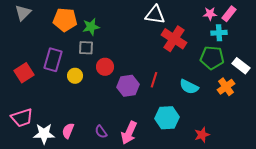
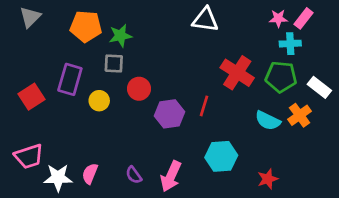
red cross: (174, 39) -> (237, 73), moved
cyan semicircle: (189, 87) -> (268, 121), moved

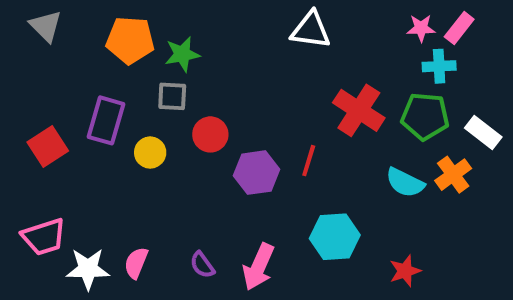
gray triangle: (30, 17) -> (46, 26), turned -30

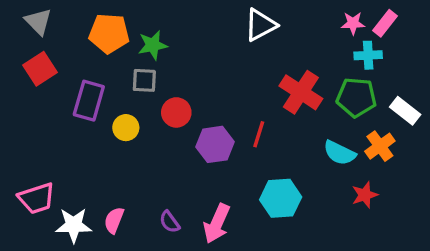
white triangle: (311, 30) -> (260, 25), turned -36
red square: (48, 146) -> (40, 69), moved
red star: (405, 271) -> (365, 195), moved

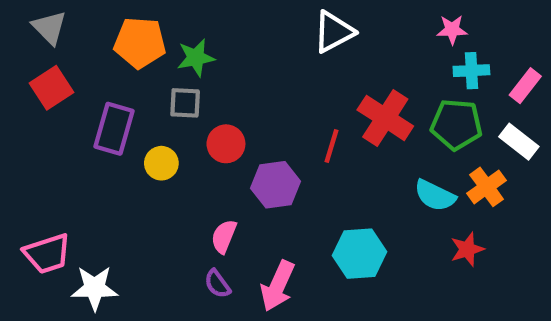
pink rectangle: (385, 23) -> (525, 86), moved
red line: (259, 134) -> (331, 146), moved
pink semicircle: (114, 220) -> (224, 236), moved

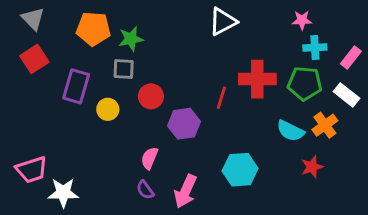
red cross: (385, 118) -> (257, 79), turned -33

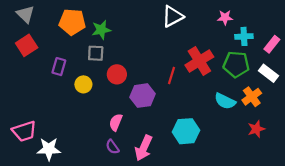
pink star: (302, 20) -> (225, 17), moved
red cross: (257, 79) -> (199, 61), turned -32
purple rectangle: (76, 86) -> (59, 67), size x0.7
red star: (312, 167) -> (256, 129), moved

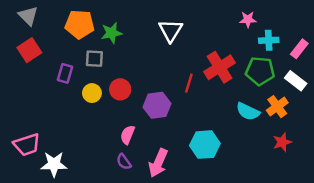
white triangle: (173, 16) -> (170, 30), moved, turned -30
gray square: (96, 53) -> (94, 59), moved
red circle: (117, 74) -> (120, 89), moved

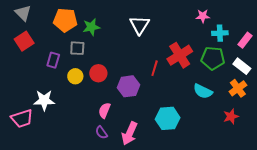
orange cross: (277, 107) -> (238, 88), moved
white star: (54, 164) -> (44, 100), moved

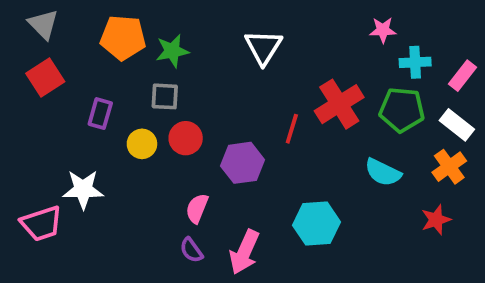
gray square: (77, 48) -> (165, 96), moved

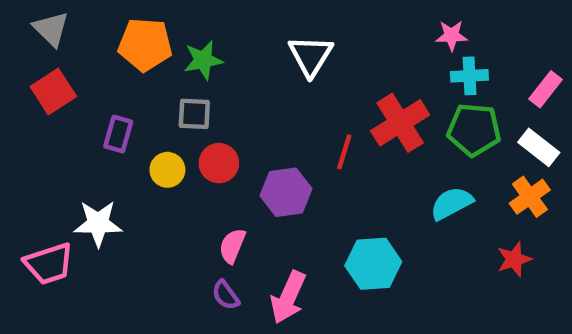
cyan cross: (415, 62) -> (469, 76), moved
cyan semicircle: (383, 172) -> (452, 203), turned 126

